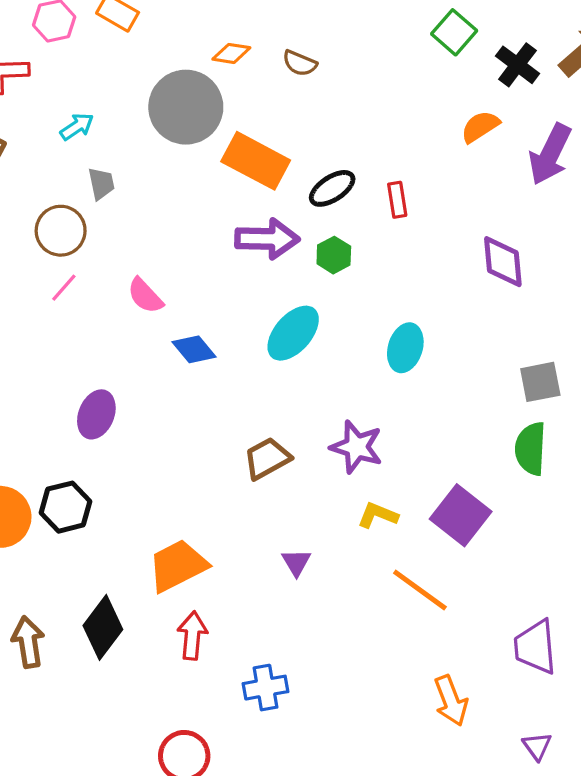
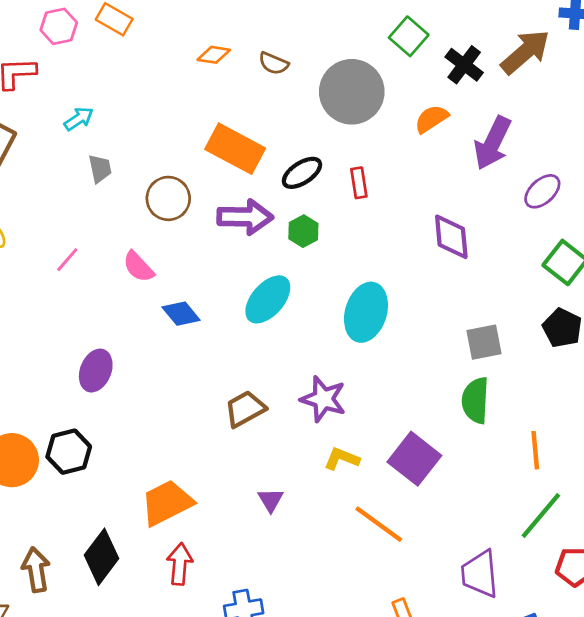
gray circle: (186, 107) -> (352, 92), moved
brown circle: (61, 231) -> (168, 198), moved
cyan ellipse: (405, 348) -> (366, 312), size x1.4

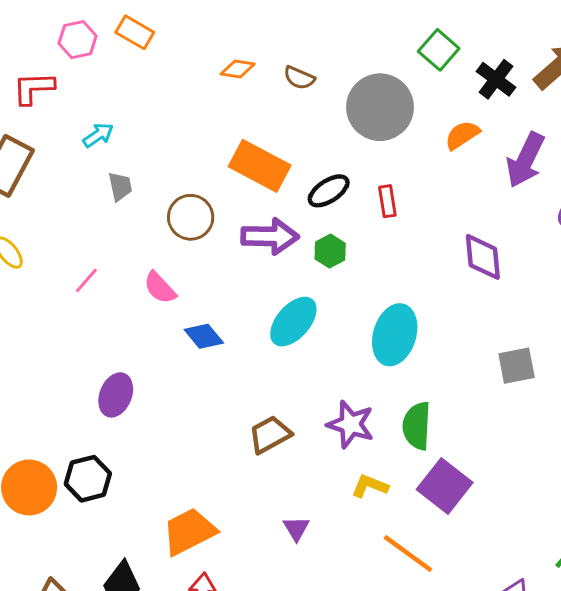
green semicircle: (475, 400) -> (417, 426), moved

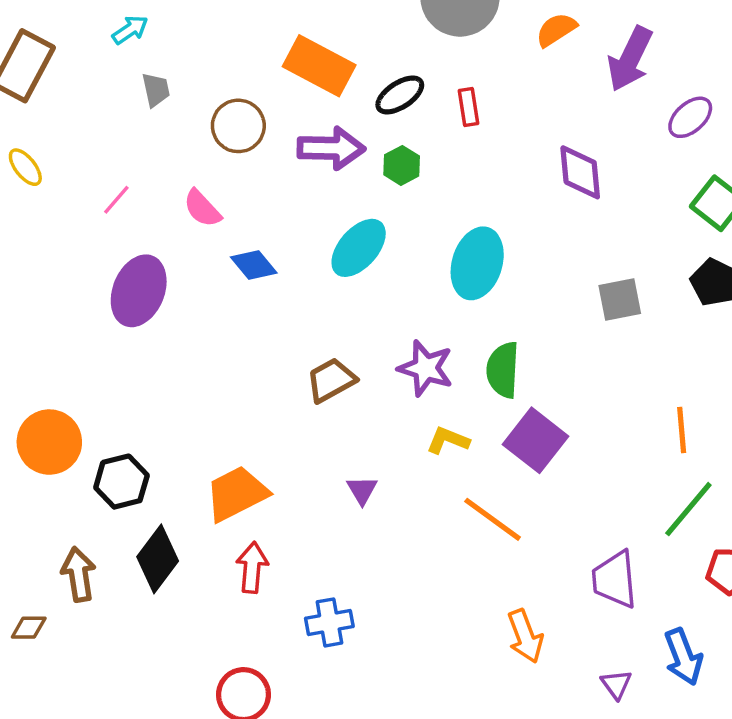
purple ellipse: (116, 395) -> (139, 291), moved, size x1.4
black hexagon: (88, 479) -> (121, 482), moved

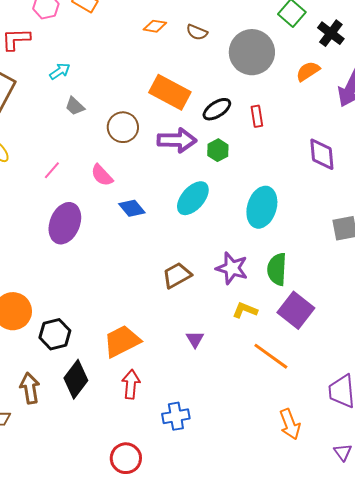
gray trapezoid: (156, 90) -> (75, 106), turned 145

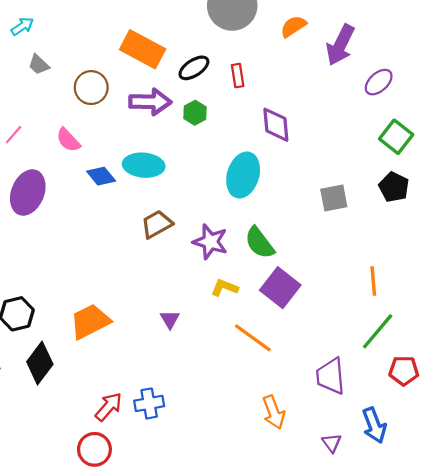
purple diamond: (322, 154) -> (276, 125), moved
cyan ellipse: (193, 198) -> (144, 165), moved, turned 54
green semicircle: (277, 269) -> (260, 243), turned -40
brown trapezoid: (177, 275) -> (157, 224), moved
red arrow: (131, 384) -> (109, 407), moved, turned 36

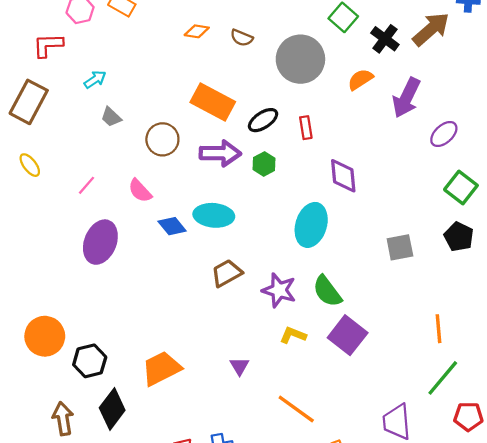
orange line: (253, 338) -> (296, 409), moved

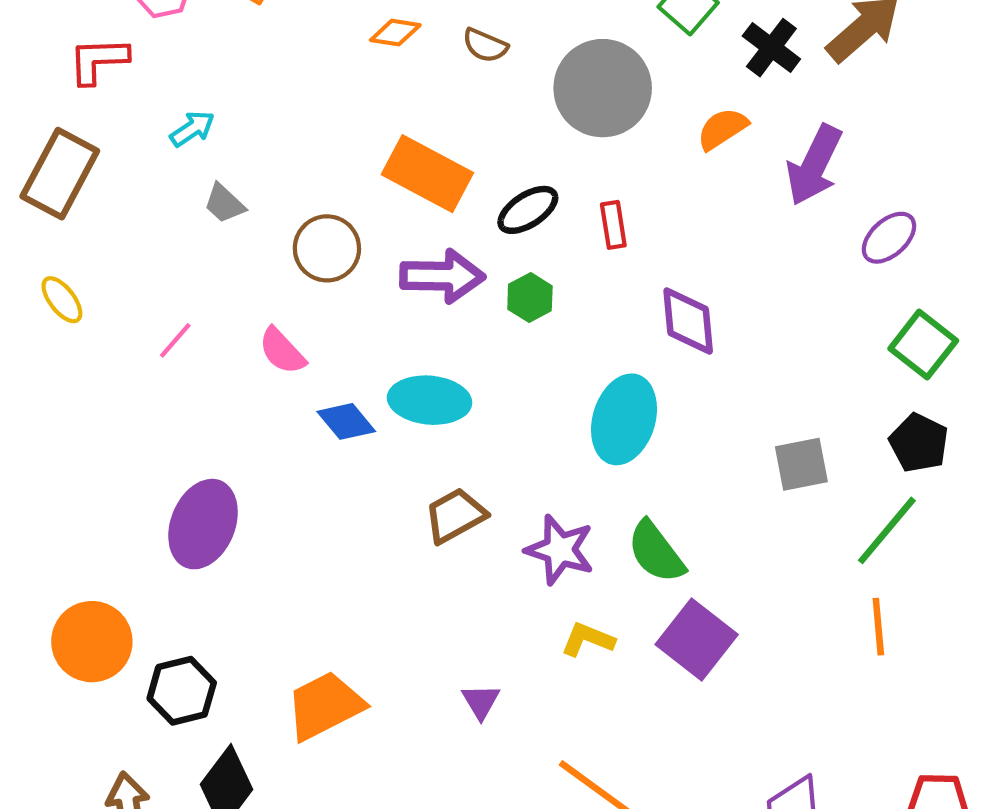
purple ellipse: (100, 242) -> (203, 524), moved
green line: (443, 378) -> (887, 530), moved

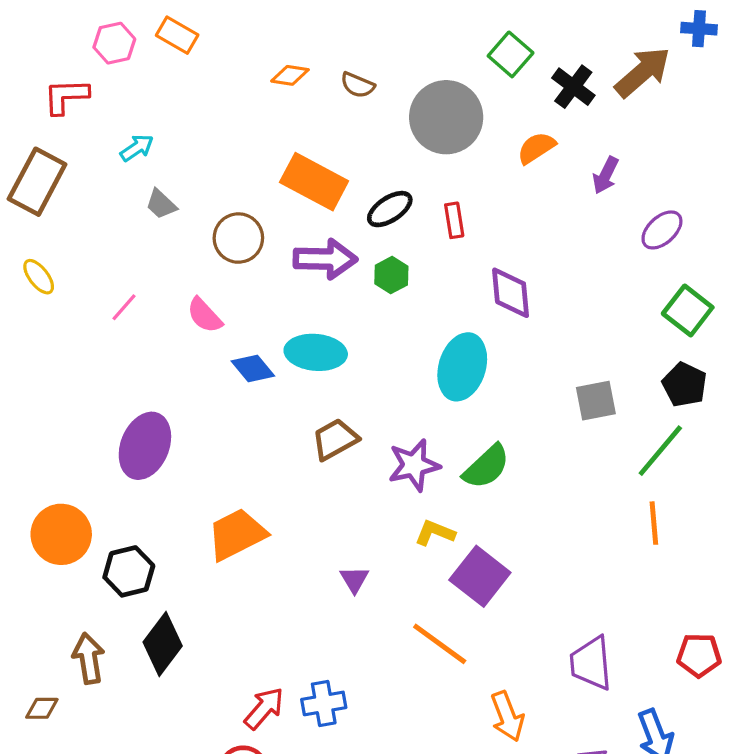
purple arrow: (814, 165) -> (606, 175), size x0.6
purple star: (560, 550) -> (414, 465), turned -30
green semicircle: (656, 552) -> (486, 467), turned -96
purple square: (697, 639) -> (480, 576), moved
orange trapezoid: (325, 706) -> (237, 534), moved

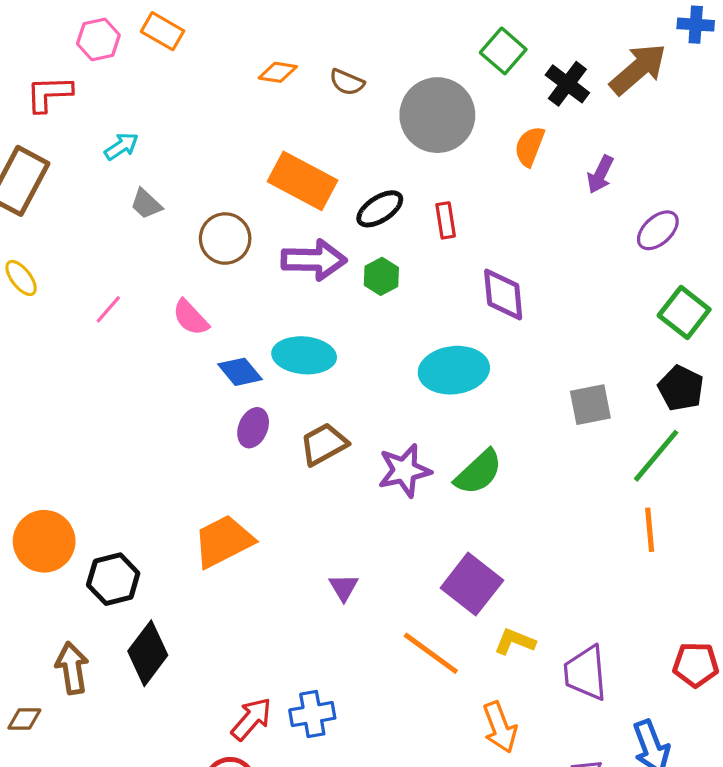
orange semicircle: (536, 148) -> (530, 146), turned -36
cyan ellipse: (462, 367) -> (454, 370), turned 66
purple ellipse: (145, 446) -> (253, 428), moved, size x0.6
yellow L-shape: (435, 533) -> (515, 642), moved

